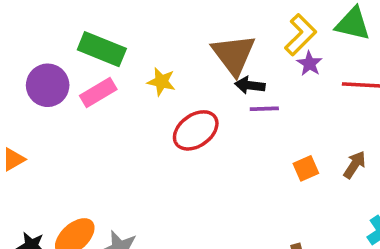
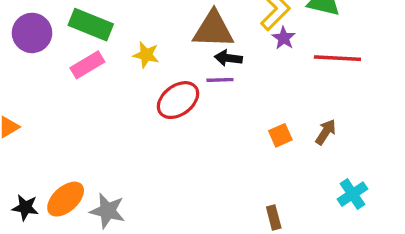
brown triangle: (234, 55) -> (213, 30), turned -51
purple circle: (48, 85) -> (32, 33), moved
purple line: (264, 109) -> (220, 80), moved

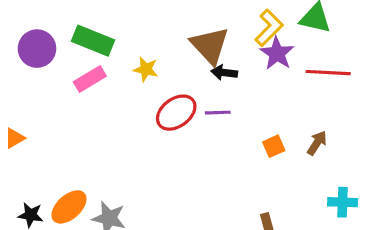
brown triangle: (213, 30) -> (210, 45), turned 45
purple star: (284, 38) -> (277, 53), size x1.5
purple line: (220, 80) -> (218, 113), moved
cyan cross: (353, 194) -> (343, 202), turned 36

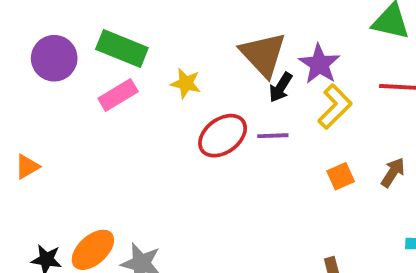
yellow L-shape: (269, 28) -> (335, 107), moved
purple star: (277, 53) -> (319, 64), moved
black arrow: (224, 73) -> (281, 87), turned -65

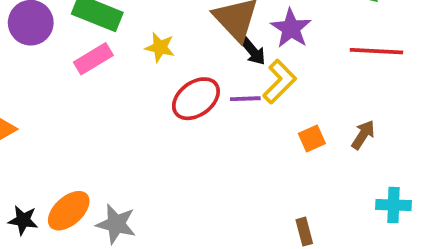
black arrow: (281, 87) -> (253, 51), turned -72
yellow L-shape: (335, 107) -> (280, 82), moved

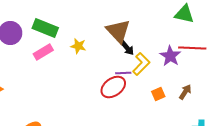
purple star: (291, 28) -> (170, 56), moved
red ellipse: (196, 99) -> (113, 87), moved

